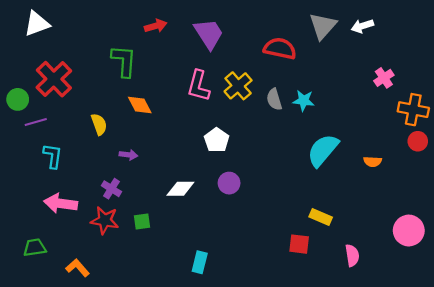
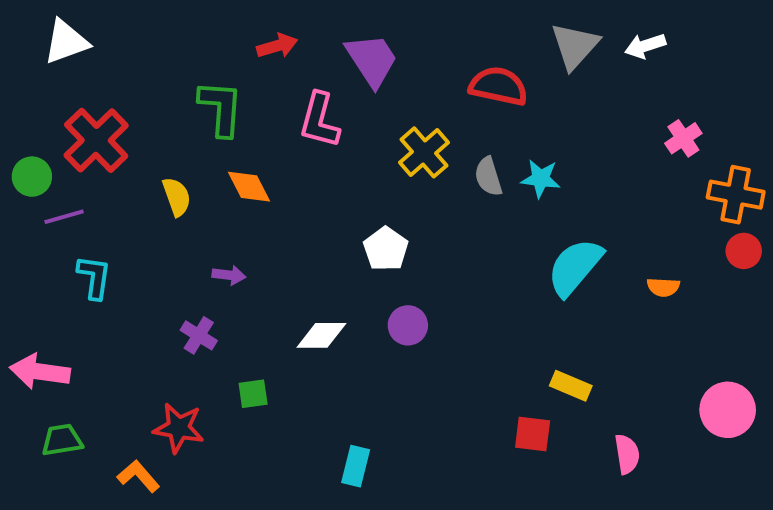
pink L-shape: (199, 86) -> (319, 120), moved
yellow semicircle: (99, 124) -> (177, 197), moved
pink arrow: (61, 203) -> (40, 372), moved
red star: (105, 220) -> (179, 428), moved

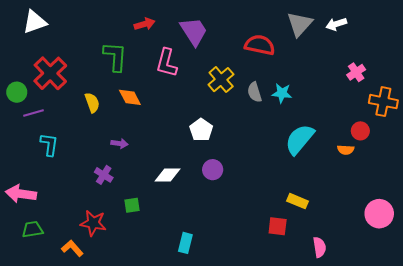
red circle: (744, 251) -> (360, 131), moved
pink semicircle: (627, 454) -> (319, 247), moved

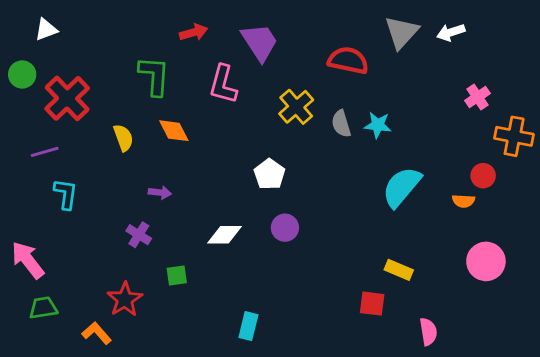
white triangle: (35, 22) -> (46, 30), size x0.7
green circle: (17, 92) -> (22, 74), moved
pink arrow: (21, 194) -> (28, 260), turned 44
pink circle: (379, 214) -> (486, 261), moved
red star: (93, 223) -> (125, 299), turned 30

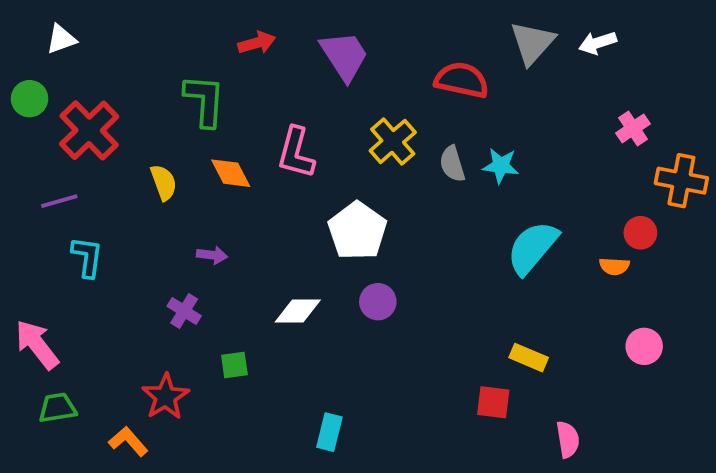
pink L-shape: (223, 84) -> (296, 153), moved
white pentagon: (269, 174) -> (357, 231), size x1.4
pink circle: (486, 261) -> (644, 346), size x0.7

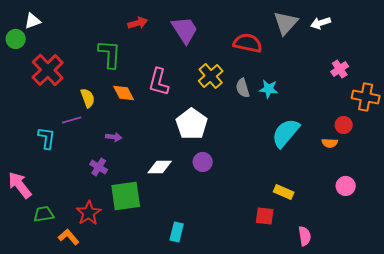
green circle: (30, 99) -> (16, 39), moved
purple line: (59, 201) -> (72, 120), moved
green square: (234, 365) -> (126, 196), size x2.0
green trapezoid: (57, 408) -> (44, 214), moved

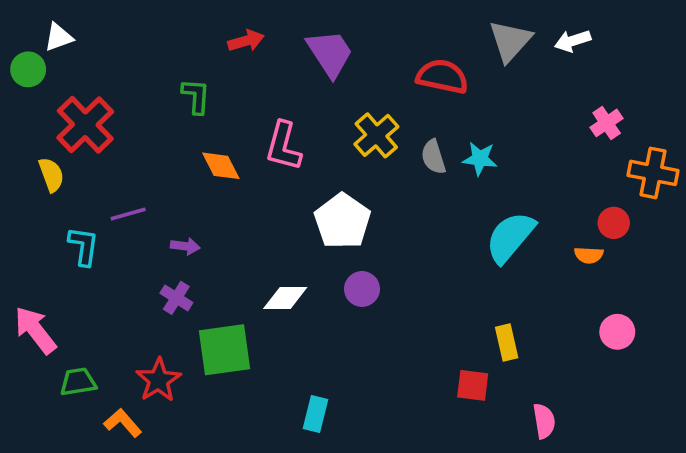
green L-shape: (110, 54) -> (196, 96), size x0.7
yellow semicircle: (88, 98) -> (51, 175), moved
purple arrow: (114, 137) -> (185, 246), moved
yellow rectangle: (284, 192) -> (507, 343), turned 54

